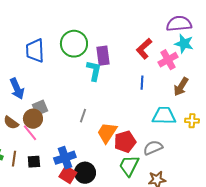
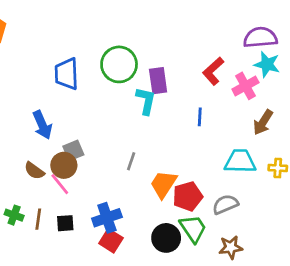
blue line: (142, 83) -> (200, 117), moved
green trapezoid: (129, 166) -> (193, 229), turned 120
black circle: (85, 173) -> (166, 238), moved

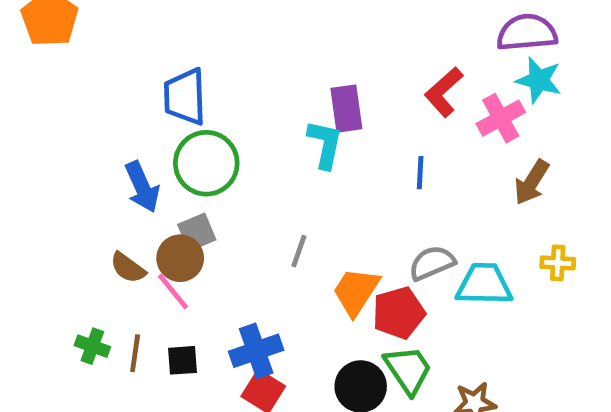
green circle: (119, 64) -> (206, 163), moved
cyan trapezoid: (240, 161) -> (484, 284), moved
gray semicircle: (225, 204) -> (432, 263), moved

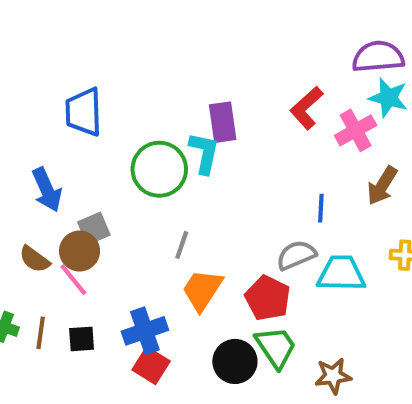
green circle: (206, 163) -> (159, 169), moved
blue line: (420, 173) -> (321, 208), moved
orange trapezoid: (356, 291) -> (202, 290), moved
red pentagon: (399, 313) -> (268, 298), turned -30

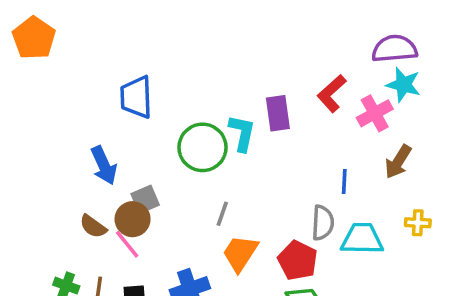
purple rectangle: (223, 122) -> (278, 113), moved
gray semicircle: (296, 255) -> (323, 223), turned 116

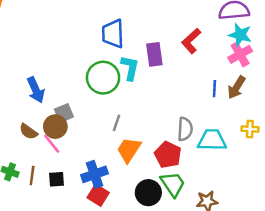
blue trapezoid: (136, 97) -> (113, 34), moved
pink cross: (375, 113) -> (240, 54), moved
blue line: (344, 181) -> (214, 89), moved

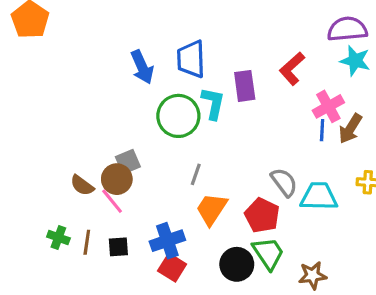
pink cross: (240, 54) -> (328, 106), moved
blue arrow: (36, 90) -> (142, 67), moved
gray semicircle: (185, 129) -> (284, 182), turned -40

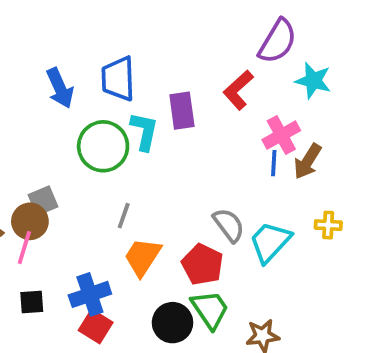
purple semicircle: (347, 29) -> (278, 41), moved, turned 126
cyan trapezoid: (319, 196) -> (270, 242), turned -48
pink line: (112, 201) -> (24, 248), turned 56

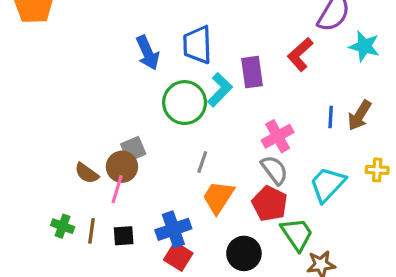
cyan L-shape: (144, 131) -> (220, 90), turned 32
pink cross: (281, 135) -> (278, 136), moved
gray semicircle: (229, 225) -> (274, 170), moved
green trapezoid: (210, 309) -> (297, 234), moved

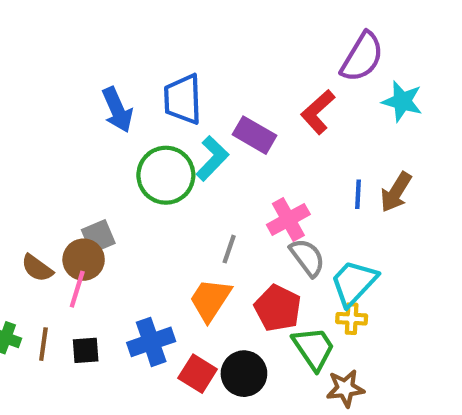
purple rectangle: (252, 72) -> (255, 135), turned -52
gray line: (202, 162) -> (229, 249), moved
gray semicircle: (274, 170) -> (307, 258), moved
yellow cross: (377, 170) -> (352, 319), moved
red square: (178, 257) -> (198, 374), moved

